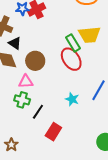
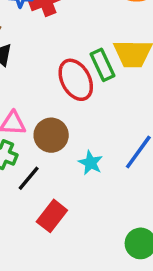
red ellipse: (71, 59) -> (76, 80), moved
brown circle: (35, 61) -> (51, 135), moved

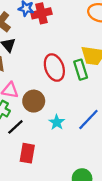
green rectangle: (103, 65) -> (81, 70), moved
red rectangle: (52, 216) -> (27, 153), turned -36

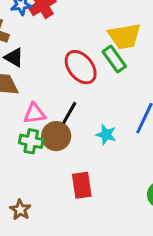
brown circle: (34, 101) -> (56, 136), moved
black line: (15, 127) -> (69, 113), moved

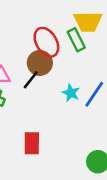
cyan star: (106, 135) -> (71, 93), moved
brown circle: (56, 136) -> (40, 63), moved

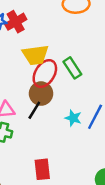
yellow trapezoid: (88, 22) -> (35, 55), moved
red ellipse: (46, 42) -> (45, 74), turned 68

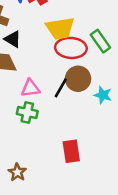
red ellipse: (45, 74) -> (71, 48), turned 64
brown circle: (41, 94) -> (78, 79), moved

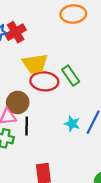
brown circle: (78, 79) -> (18, 102), moved
black line: (61, 88) -> (27, 126), moved, turned -30

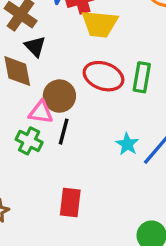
yellow trapezoid: (35, 64) -> (100, 24), moved
green rectangle: (71, 76) -> (142, 77), turned 30

